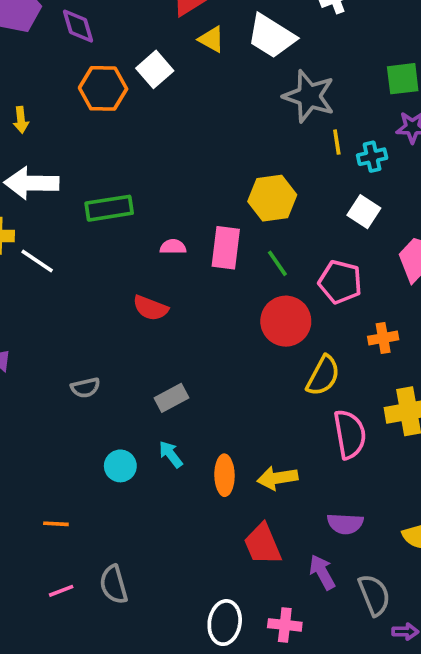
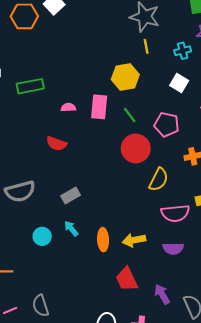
yellow line: (337, 142) -> (146, 46), moved
gray semicircle: (85, 388) -> (20, 191), size x1.8
pink semicircle: (350, 434) -> (175, 213), turned 96
purple semicircle: (345, 524) -> (173, 249), moved

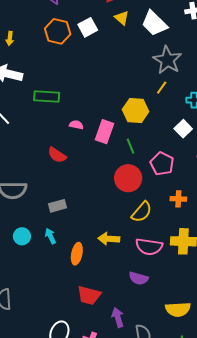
yellow line: (146, 46) -> (162, 88), turned 32
yellow arrow: (134, 240) -> (109, 239), moved
red trapezoid: (127, 279) -> (89, 295), turned -65

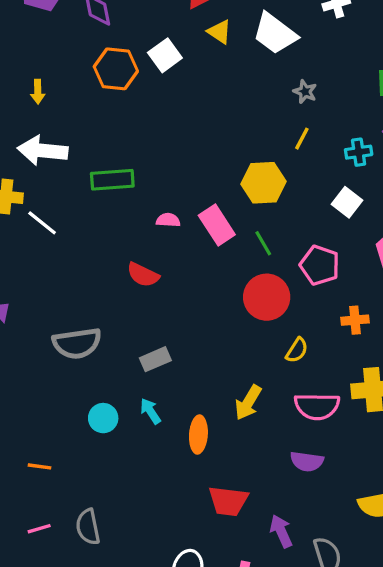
gray star: (167, 60) -> (305, 92), size x0.5
pink rectangle: (105, 132) -> (217, 225), turned -45
yellow semicircle: (142, 212) -> (297, 350), size x0.7
yellow arrow: (109, 239) -> (248, 402), turned -55

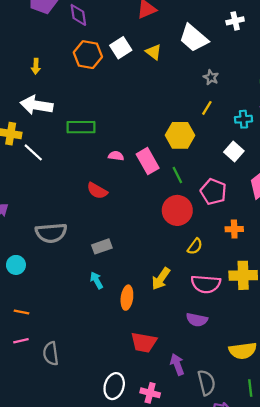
yellow triangle: (219, 32) -> (153, 52), moved
cyan circle: (103, 418) -> (16, 265), moved
pink line: (39, 529) -> (21, 341), moved

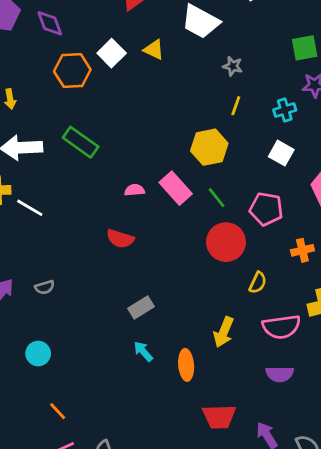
green rectangle: (81, 127) -> (81, 142), moved, turned 48
gray semicircle: (51, 233) -> (45, 287), moved, size x0.5
orange line: (21, 312) -> (58, 411), turned 48

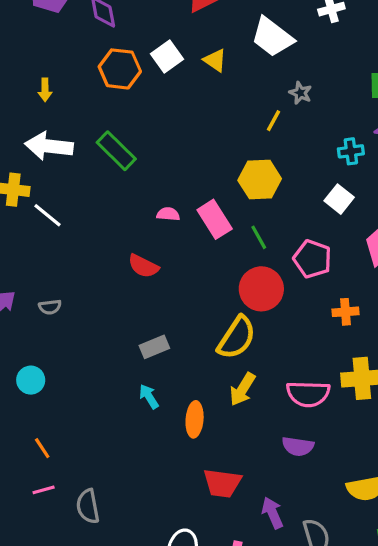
yellow line: (236, 106) -> (273, 121), moved
yellow semicircle: (258, 283) -> (237, 338), moved, size x1.8

